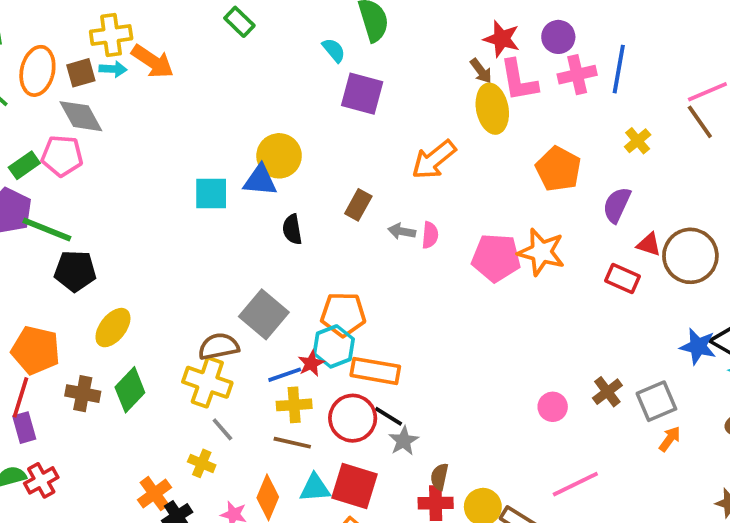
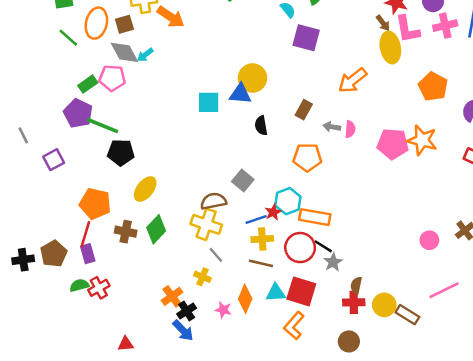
cyan arrow: (113, 69) -> (145, 55), moved, turned 140
gray square: (264, 314) -> (243, 180), size x0.7
orange pentagon: (343, 314) -> (307, 157), moved

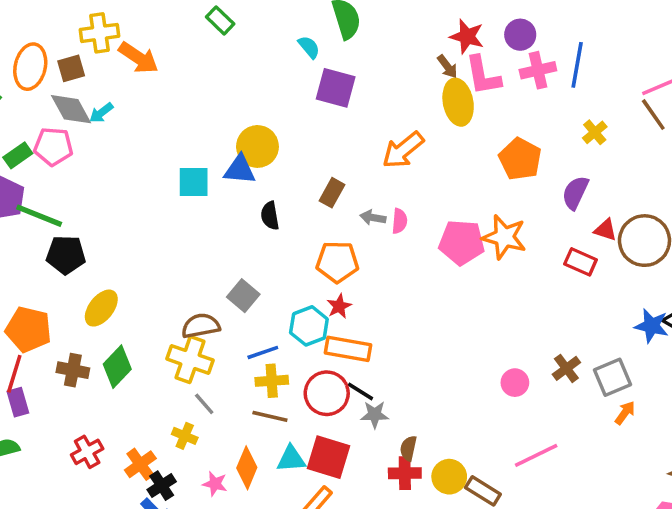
red star: (273, 212) -> (339, 306), moved
gray star: (333, 262) -> (375, 415), turned 30
red cross: (99, 288) -> (87, 452), moved

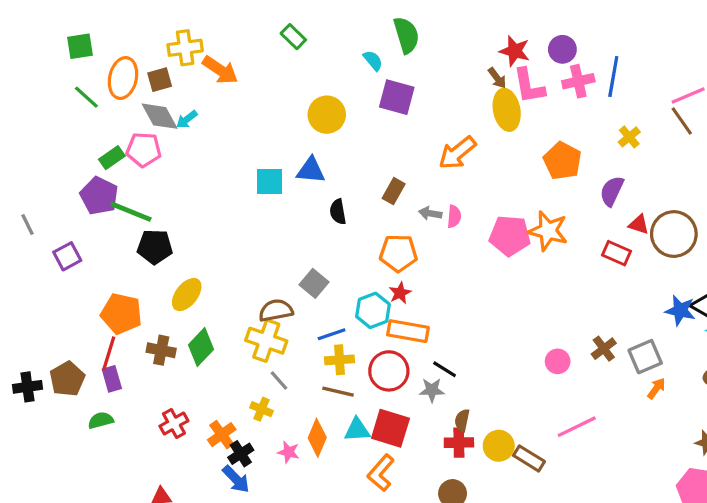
yellow circle: (257, 146) -> (327, 115), moved
black line: (360, 391) -> (445, 369), moved

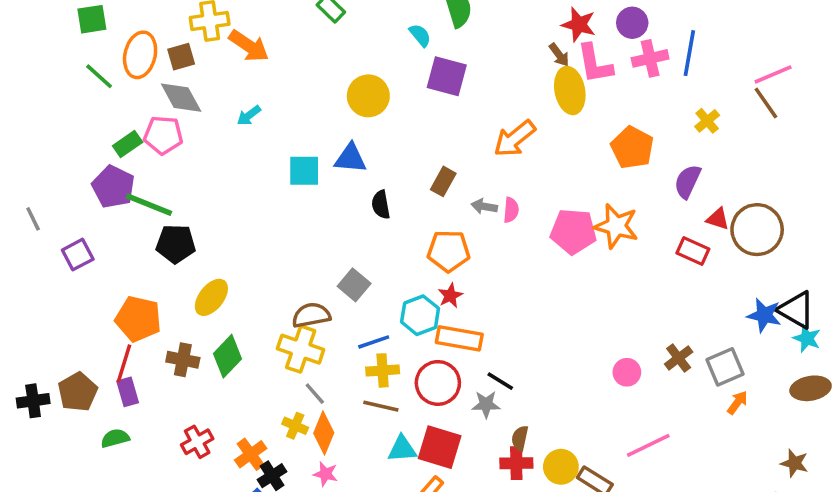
cyan arrow: (187, 119) -> (249, 115), moved
orange diamond: (317, 438) -> (324, 433), moved

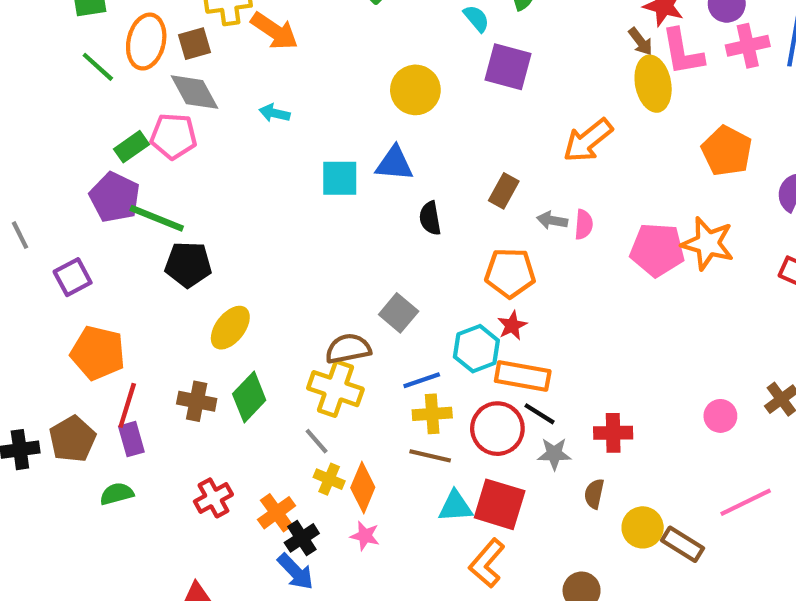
cyan arrow: (249, 115) -> (274, 113), turned 50
orange pentagon: (138, 319) -> (98, 353), moved
black line: (500, 381) -> (539, 414), moved
gray line: (315, 394) -> (317, 441), moved
red cross: (516, 463) -> (613, 433), moved

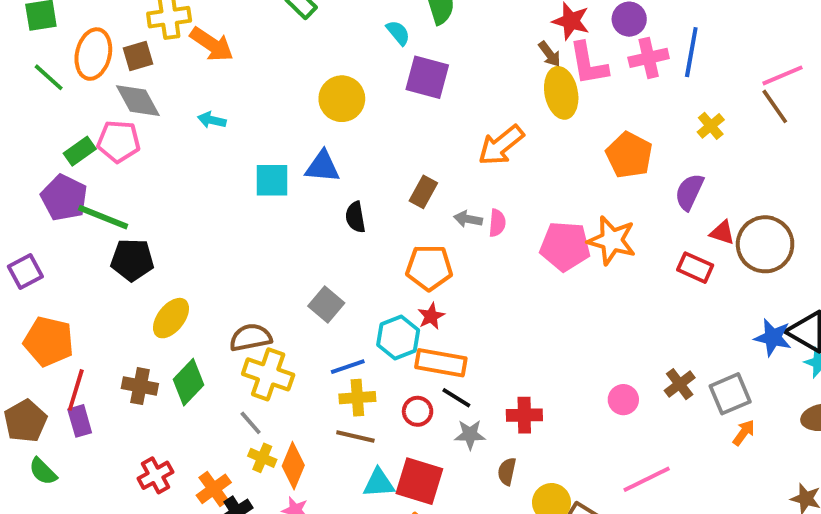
brown semicircle: (348, 349) -> (251, 337), moved
red circle: (497, 429) -> (418, 411), size x0.6
green semicircle: (117, 494) -> (43, 471), moved, turned -120

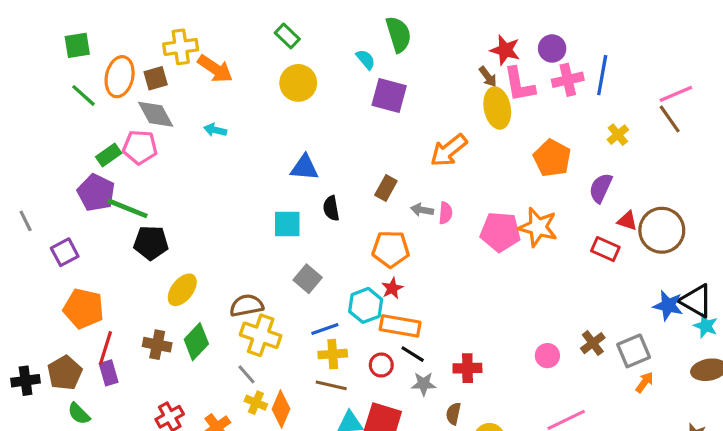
yellow circle: (342, 99) -> (298, 83), moved
cyan square: (272, 180) -> (287, 224), moved

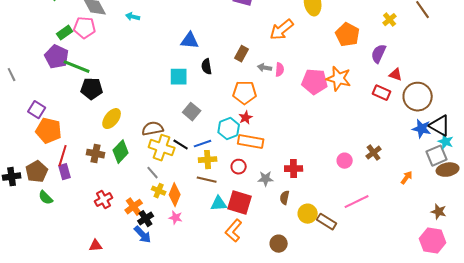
brown circle: (662, 230) -> (418, 97), moved
purple square: (65, 252) -> (37, 110), moved, turned -30
gray square: (634, 351) -> (437, 156), moved
black line: (413, 354) -> (181, 145), moved

